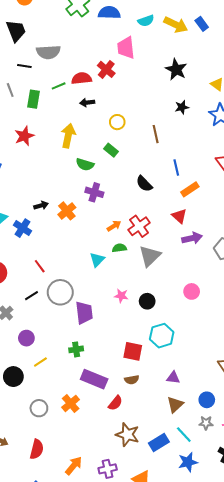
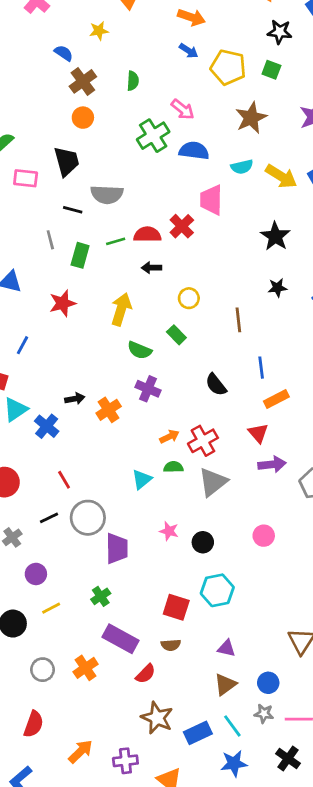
green cross: (76, 349) -> (101, 596), turned -32

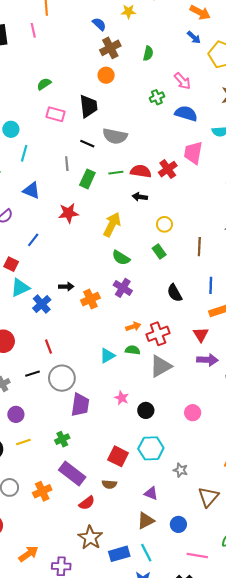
green cross: (153, 136) -> (157, 97), size x0.6
green rectangle: (176, 335) -> (159, 252), moved
gray star: (264, 714) -> (181, 470), moved

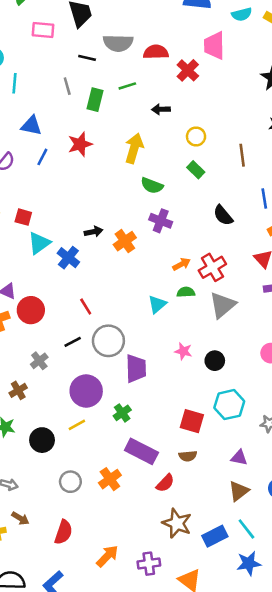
red semicircle: (141, 171) -> (156, 52), moved
blue line: (33, 240) -> (42, 157), moved
purple circle: (16, 414) -> (86, 391), moved, size x1.6

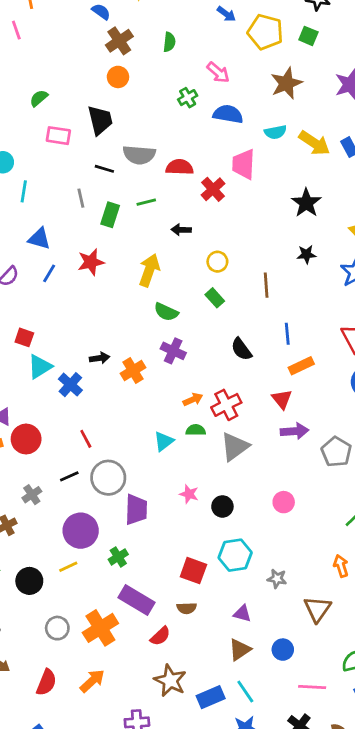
orange cross: (110, 479) -> (100, 628), size x1.4
orange arrow: (107, 556) -> (92, 681), moved

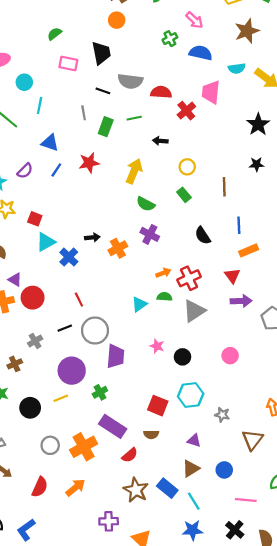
blue rectangle: (211, 697) -> (167, 488), moved, turned 60

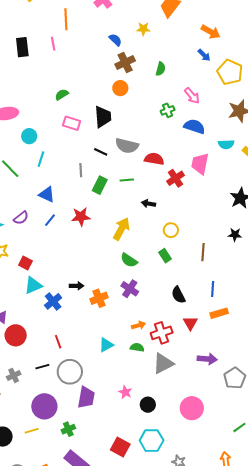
red triangle: (232, 276) -> (190, 323), moved
cyan triangle: (139, 304) -> (106, 345), moved
pink circle: (230, 356) -> (192, 408), size x1.5

